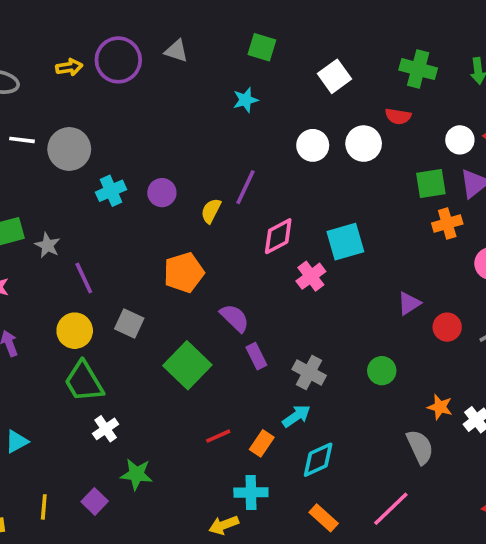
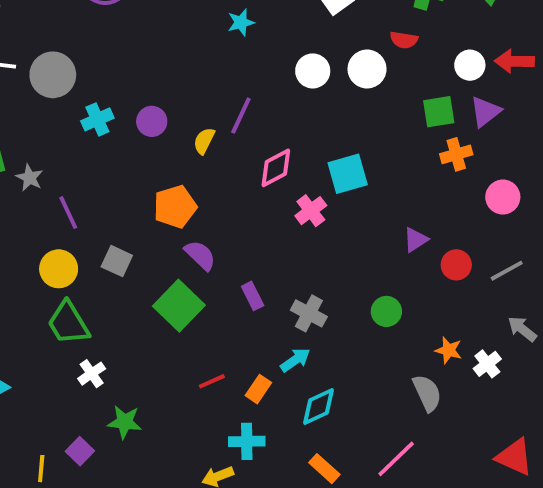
purple semicircle: (235, 318) -> (200, 255), moved
yellow line: (44, 507) -> (41, 469), moved

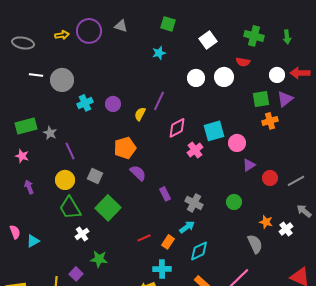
pink circle: (503, 197) -> (237, 143), moved
green square: (179, 306) -> (108, 208), moved

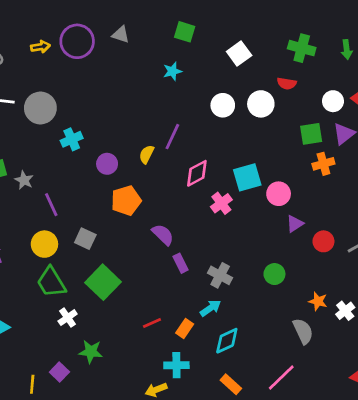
purple circle: (113, 104) -> (107, 164), moved
purple semicircle: (138, 173) -> (163, 235), moved

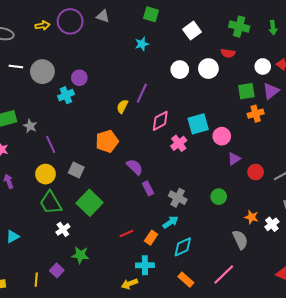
purple circle: (107, 164) -> (79, 78), moved

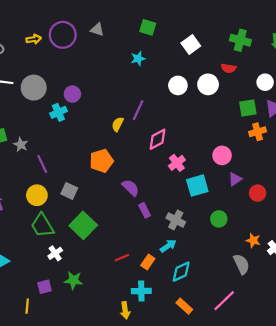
cyan square: (198, 124) -> (197, 186), moved
purple square: (57, 270) -> (44, 287), moved, turned 32
yellow arrow: (130, 284) -> (125, 310), turned -77

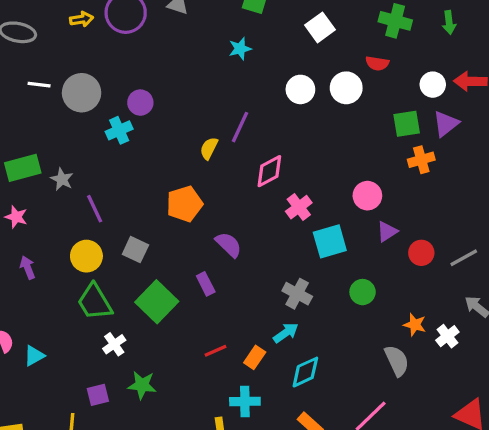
purple rectangle: (145, 210) -> (206, 284), moved

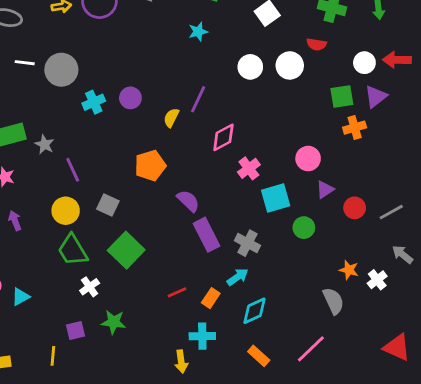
purple circle: (140, 103) -> (130, 98), moved
purple rectangle: (206, 284) -> (207, 235), moved, size x1.6
green circle: (363, 292) -> (304, 228), moved

